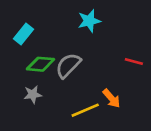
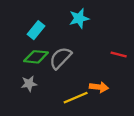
cyan rectangle: (23, 34) -> (36, 30), moved
orange arrow: (111, 98) -> (99, 87), turned -42

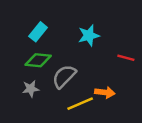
cyan star: (79, 18) -> (89, 36), moved
gray semicircle: (60, 58) -> (64, 76), moved

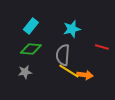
gray semicircle: (64, 76) -> (63, 55), moved, turned -40
yellow line: (80, 104) -> (69, 71), moved, turned 55

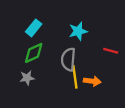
green diamond: (31, 49) -> (34, 53), turned -30
yellow line: (69, 71) -> (75, 77), turned 50

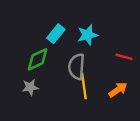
cyan rectangle: (34, 28) -> (56, 34), moved
orange arrow: (92, 81) -> (118, 90), moved, turned -42

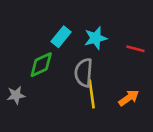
red line: (124, 57) -> (135, 49), moved
gray star: (30, 87) -> (16, 95), moved

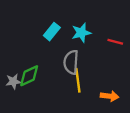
green diamond: (41, 65) -> (29, 76), moved
orange arrow: (129, 98) -> (110, 96), moved, turned 42

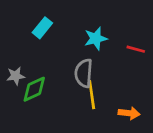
cyan rectangle: (52, 32) -> (42, 28), moved
gray star: (13, 81) -> (16, 76), moved

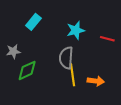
gray star: (16, 76) -> (13, 51), moved
orange arrow: (129, 113) -> (96, 81), moved

